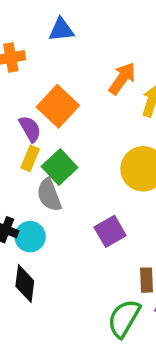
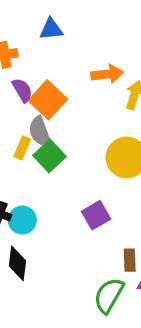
orange arrow: (122, 78) -> (107, 74), turned 48
purple semicircle: (30, 129) -> (22, 90), moved
gray semicircle: (49, 195) -> (40, 132), moved

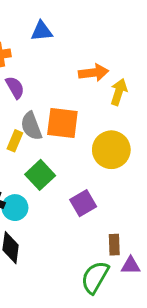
orange square: (48, 100) -> (62, 123), moved, turned -36
green square: (50, 156) -> (40, 175), moved

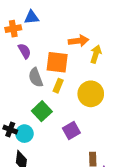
blue triangle: (42, 31) -> (32, 17), moved
orange square: (62, 123) -> (57, 62), moved
yellow rectangle: (15, 141) -> (58, 86), moved

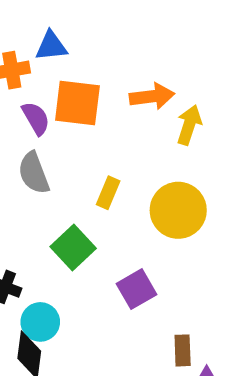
orange square: (57, 62) -> (77, 103), moved
gray semicircle: (36, 78) -> (34, 173), moved
cyan circle: (24, 134) -> (40, 322), moved

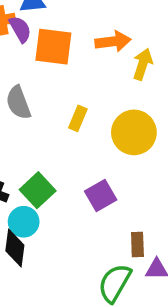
purple semicircle: (36, 118) -> (20, 29), moved
green square: (73, 247) -> (38, 190), moved

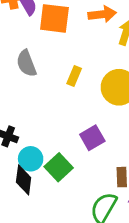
green square: (38, 190) -> (59, 167), moved

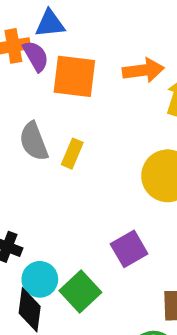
yellow rectangle: (74, 76) -> (72, 154), moved

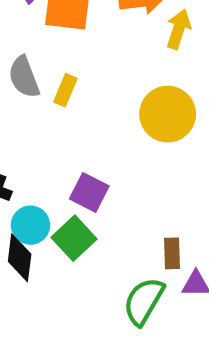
purple square: (129, 249) -> (89, 192), moved, turned -33

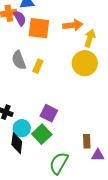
yellow circle: (168, 114) -> (85, 63), moved
green semicircle: (144, 301) -> (59, 163), moved

